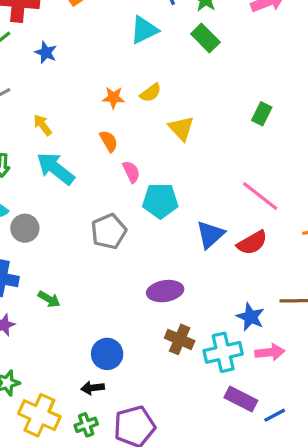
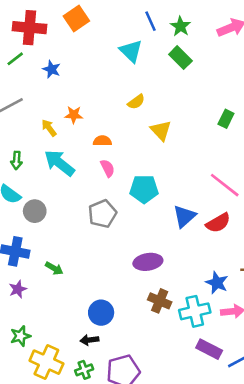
cyan triangle: (144, 30) -> (131, 51), turned -50
orange star: (114, 98) -> (74, 115), moved
orange semicircle: (109, 141) -> (102, 141), turned -60
pink semicircle: (131, 172) -> (108, 168), moved

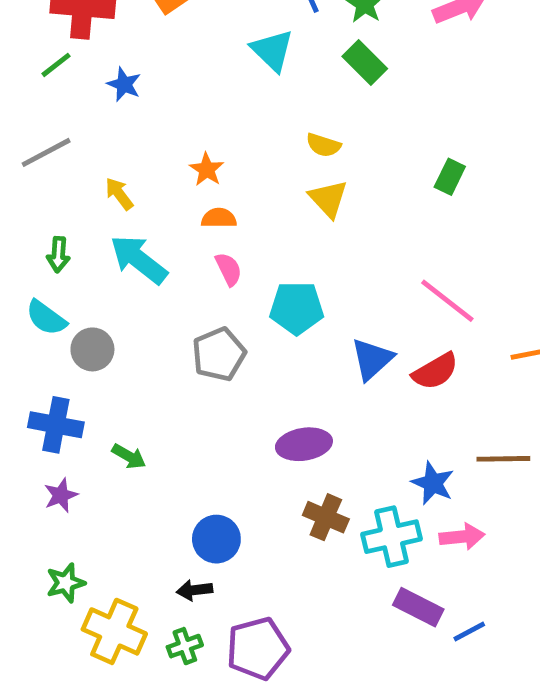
yellow semicircle: (136, 102) -> (323, 145), moved, turned 54
orange star: (74, 115) -> (207, 169), moved, turned 30

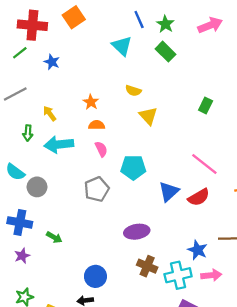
yellow semicircle: (323, 145) -> (133, 91), moved
green arrow: (58, 255) -> (28, 133), moved
cyan arrow: (139, 259) -> (59, 144), turned -44

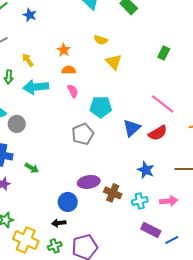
gray pentagon: (97, 189) -> (83, 134), moved
purple ellipse: (137, 232) -> (89, 182), moved
blue star: (198, 250) -> (146, 170), moved
cyan cross: (178, 275) -> (140, 201), size x0.7

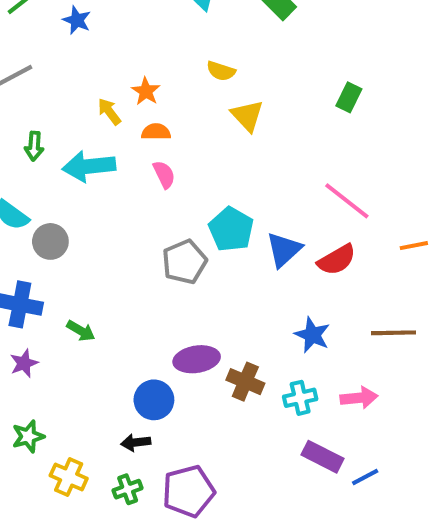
yellow arrow: (28, 60) -> (109, 112), moved
cyan pentagon: (101, 107) -> (231, 229), moved, turned 30
yellow cross: (26, 240) -> (69, 477), size x0.7

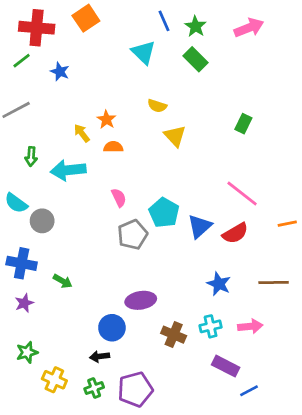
pink semicircle: (164, 174) -> (119, 198), moved
brown cross: (245, 382) -> (174, 335), moved
blue line: (365, 477) -> (249, 391), moved

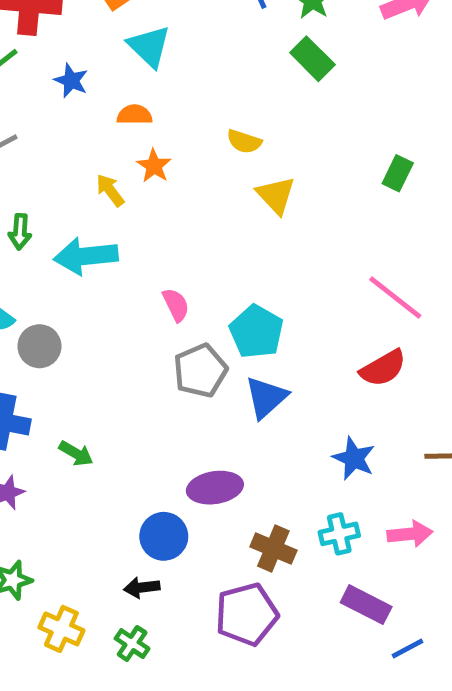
cyan triangle: (143, 52) -> (149, 46), moved
orange semicircle: (113, 147) -> (135, 115), moved
blue triangle: (200, 226) -> (266, 397), moved
green cross: (94, 388) -> (132, 644), turned -36
purple pentagon: (135, 389) -> (247, 614), moved

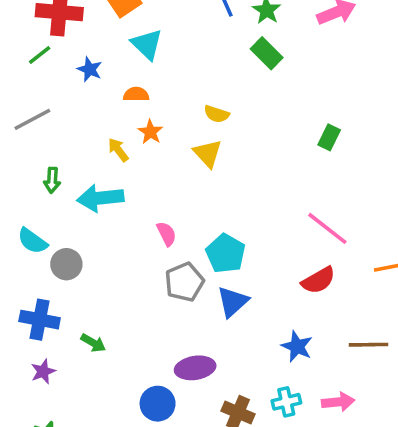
yellow triangle: (276, 195) -> (208, 153), moved

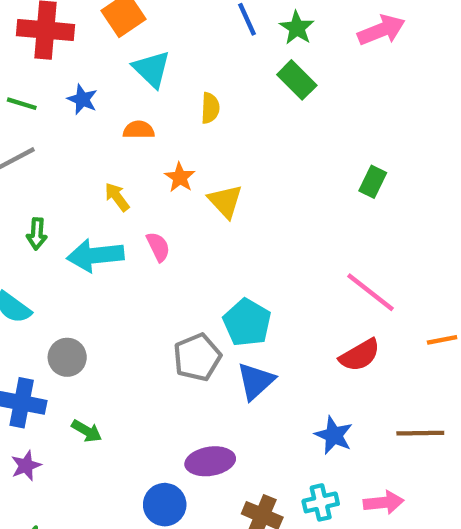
green line: (40, 55) -> (22, 104), moved, turned 55
yellow semicircle: (217, 114) -> (210, 108), moved, turned -105
orange star: (150, 132) -> (180, 177), moved
pink semicircle: (166, 234) -> (158, 247), moved
gray circle: (66, 264) -> (67, 357), moved

